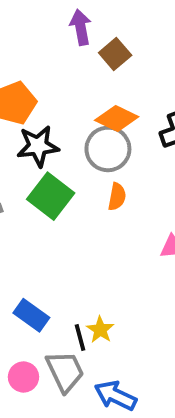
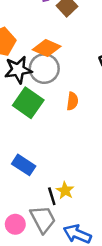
orange diamond: (117, 119) -> (47, 48), moved
gray circle: (108, 149) -> (44, 69), moved
blue rectangle: (31, 315) -> (24, 165), moved

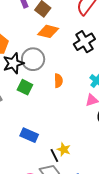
orange diamond: (47, 48) -> (48, 31), moved
green square: (28, 103) -> (25, 87), size x0.7

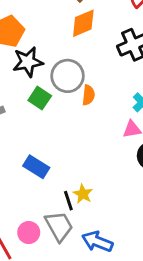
orange diamond: (48, 31) -> (83, 23), turned -45
gray circle: (33, 59) -> (68, 76), moved

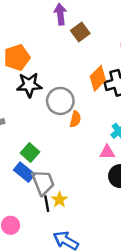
orange diamond: (83, 23) -> (98, 78), moved, turned -30
green square: (40, 98) -> (30, 153), moved
gray trapezoid: (59, 226) -> (43, 182), moved

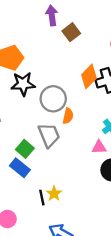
gray trapezoid: (43, 182) -> (49, 135), moved

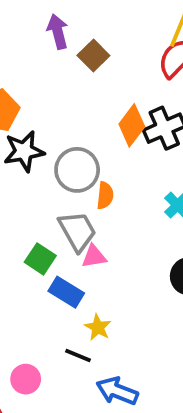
pink triangle: (99, 147) -> (94, 256), moved
blue rectangle: (20, 168) -> (66, 292), moved
black line: (42, 198) -> (78, 356), moved, turned -49

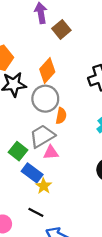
orange diamond: (132, 125) -> (47, 70), moved
gray trapezoid: (77, 231) -> (42, 136), turned -96
yellow star: (98, 327) -> (44, 186), moved

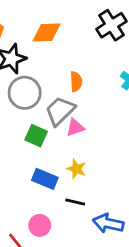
orange diamond: (47, 70) -> (47, 33), turned 60
gray circle: (45, 99) -> (25, 93), moved
blue rectangle: (32, 173) -> (45, 179), moved

